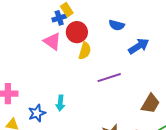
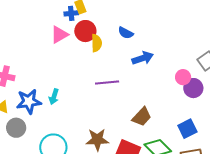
pink triangle: (52, 41) -> (59, 35), turned 42
yellow semicircle: (85, 51) -> (97, 43), moved, turned -30
blue star: (37, 113) -> (29, 101), size x1.4

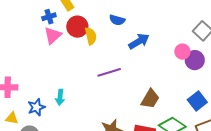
blue cross: (71, 13) -> (49, 17), moved
blue star: (29, 101) -> (36, 107), size x0.7

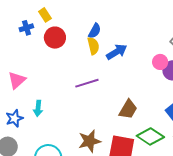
blue semicircle: (117, 20) -> (95, 31), turned -77
pink triangle: (53, 36) -> (17, 80), moved
yellow semicircle: (91, 36) -> (93, 46), moved

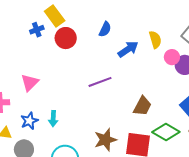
yellow rectangle: (45, 15) -> (55, 16), size x1.5
yellow semicircle: (93, 46) -> (155, 40), moved
cyan arrow: (38, 108) -> (53, 119), moved

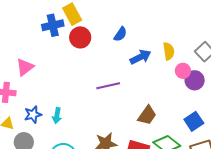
blue cross: (37, 30) -> (53, 25), size x1.5
pink triangle: (30, 83) -> (25, 67), moved

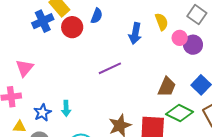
blue semicircle: (120, 34) -> (97, 16), moved
blue arrow: (140, 57) -> (135, 33), turned 140
brown trapezoid: (147, 115) -> (167, 87), moved

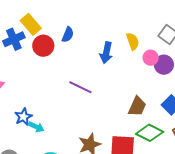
purple line: (110, 68) -> (80, 87), turned 50
cyan arrow: (66, 108) -> (36, 127), turned -63
blue star: (42, 113) -> (23, 117), moved

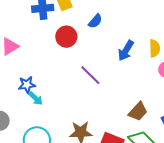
red circle: (43, 46) -> (66, 37), moved

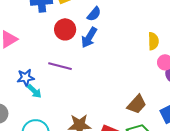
blue arrow: (126, 51) -> (89, 38), moved
purple line: (90, 75) -> (60, 66), moved, turned -30

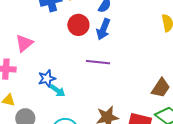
purple line: (60, 66) -> (98, 62), moved

